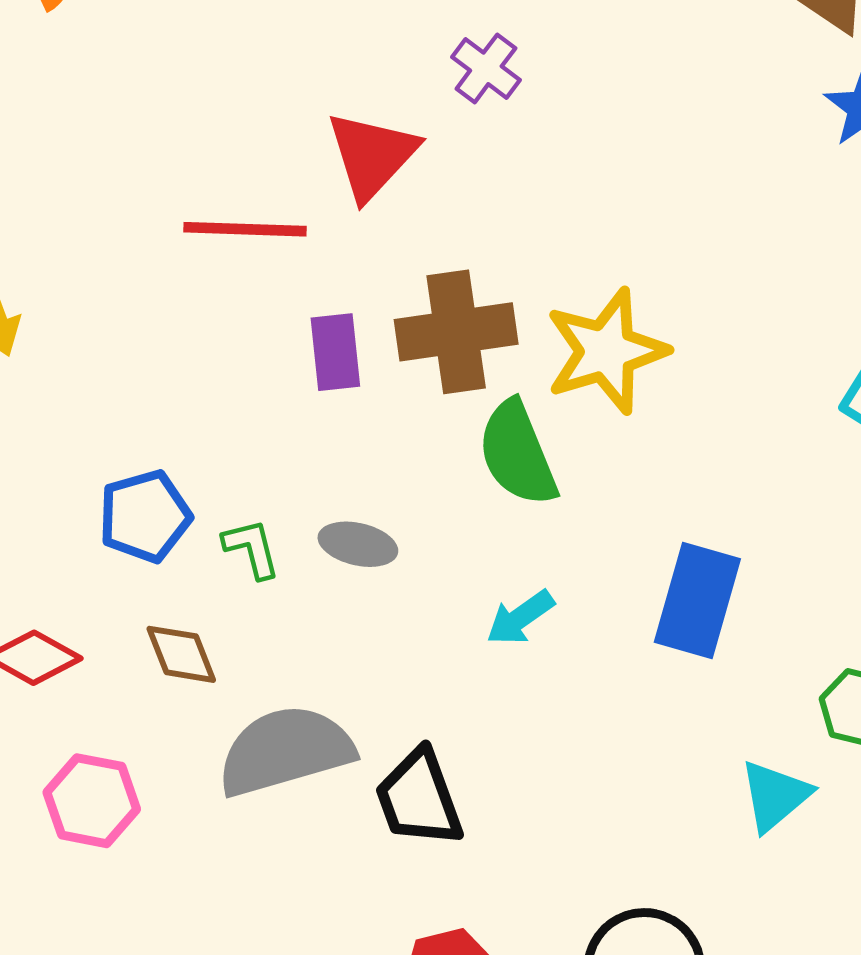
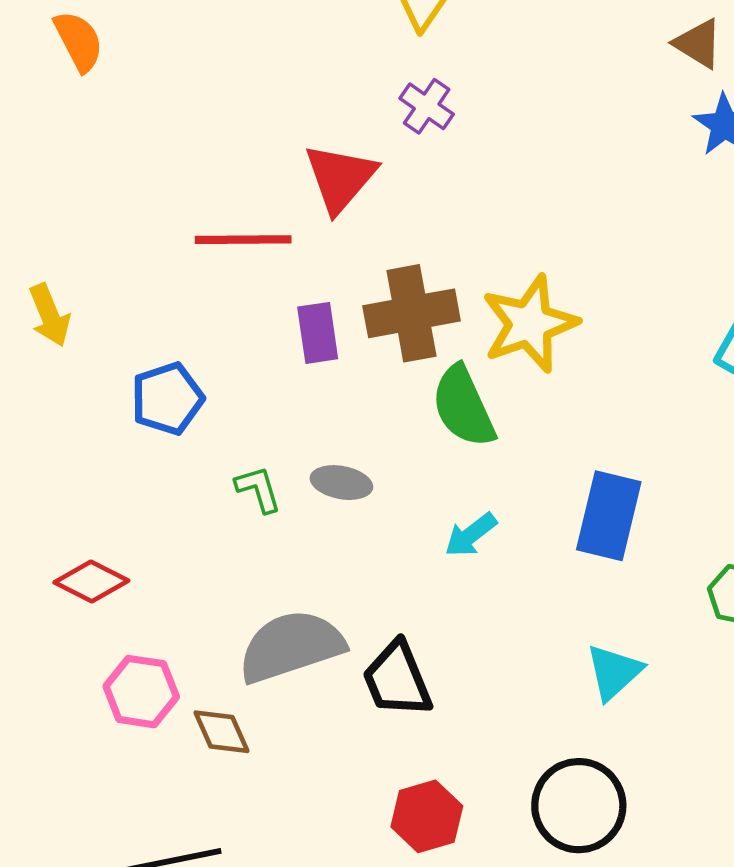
blue pentagon: (145, 516) -> (167, 399), moved
brown diamond: (181, 654) -> (222, 732), moved
cyan triangle: (775, 796) -> (614, 672), moved

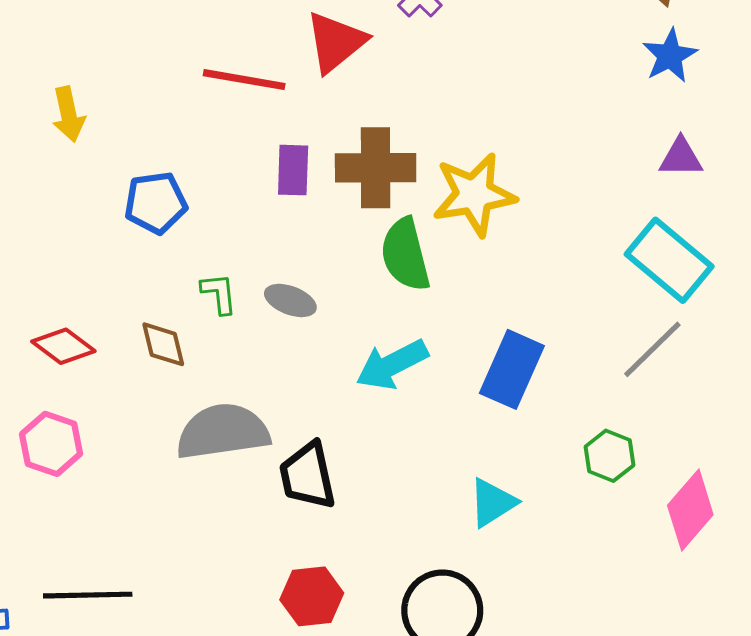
cyan arrow: (471, 535) -> (392, 365), size x1.5
pink hexagon: (141, 692) -> (51, 444), moved
brown diamond: (222, 732) -> (163, 344), moved

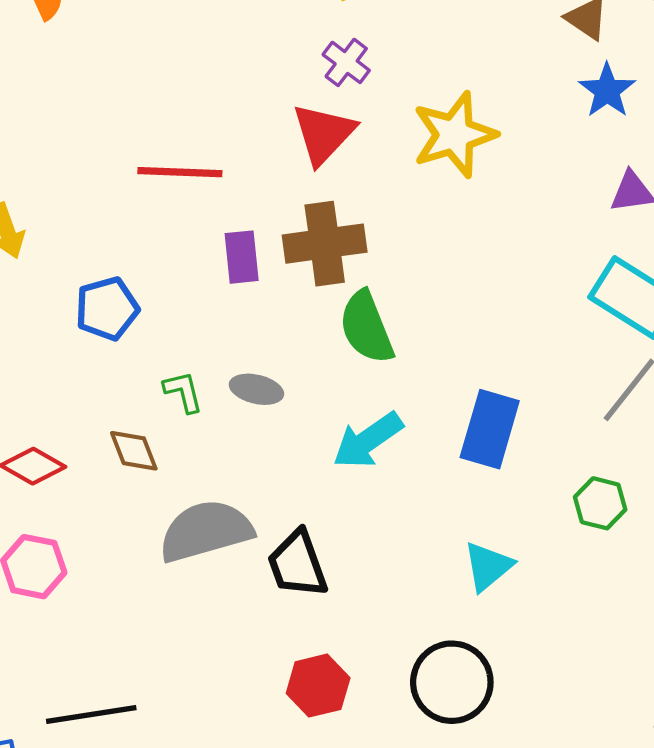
red triangle: (336, 42) -> (323, 134), moved
yellow star: (474, 195) -> (454, 135), moved

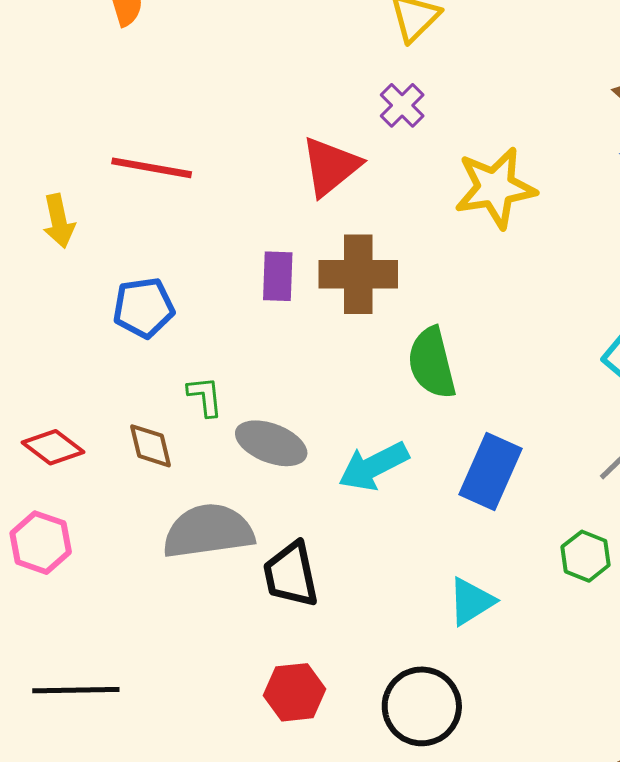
red triangle: (323, 134) -> (331, 166), moved
red line: (180, 172) -> (152, 168), moved
green semicircle: (366, 327) -> (432, 363), moved
gray ellipse: (256, 389) -> (271, 443), moved, size x1.4

